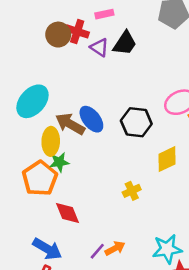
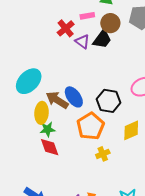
red cross: (77, 31) -> (66, 28), turned 30
brown circle: (58, 35) -> (110, 23), moved
orange pentagon: (40, 178) -> (90, 126), moved
red diamond: (68, 213) -> (50, 147), moved

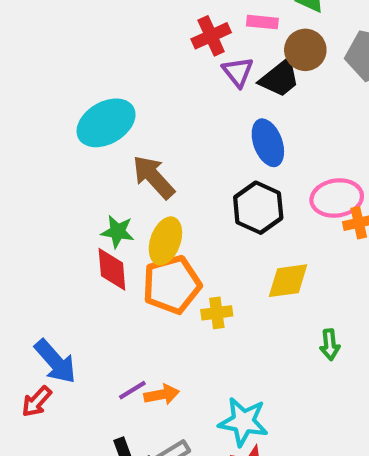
blue ellipse: (74, 97) -> (268, 143), moved
yellow ellipse: (42, 113) -> (165, 241), moved
orange pentagon: (90, 126) -> (172, 285), moved

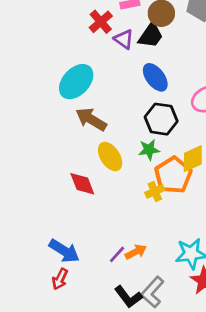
cyan ellipse: (106, 123) -> (76, 82), moved
green star: (118, 232) -> (149, 150), moved
yellow ellipse: (165, 241) -> (110, 157), turned -36
orange pentagon: (172, 285) -> (173, 175), moved

